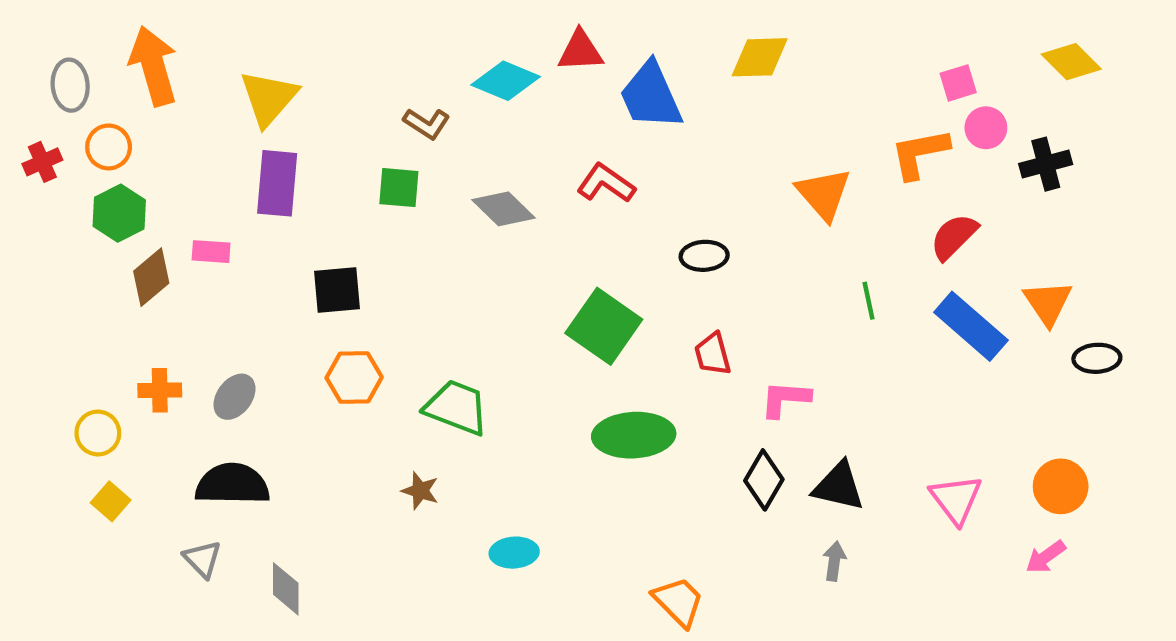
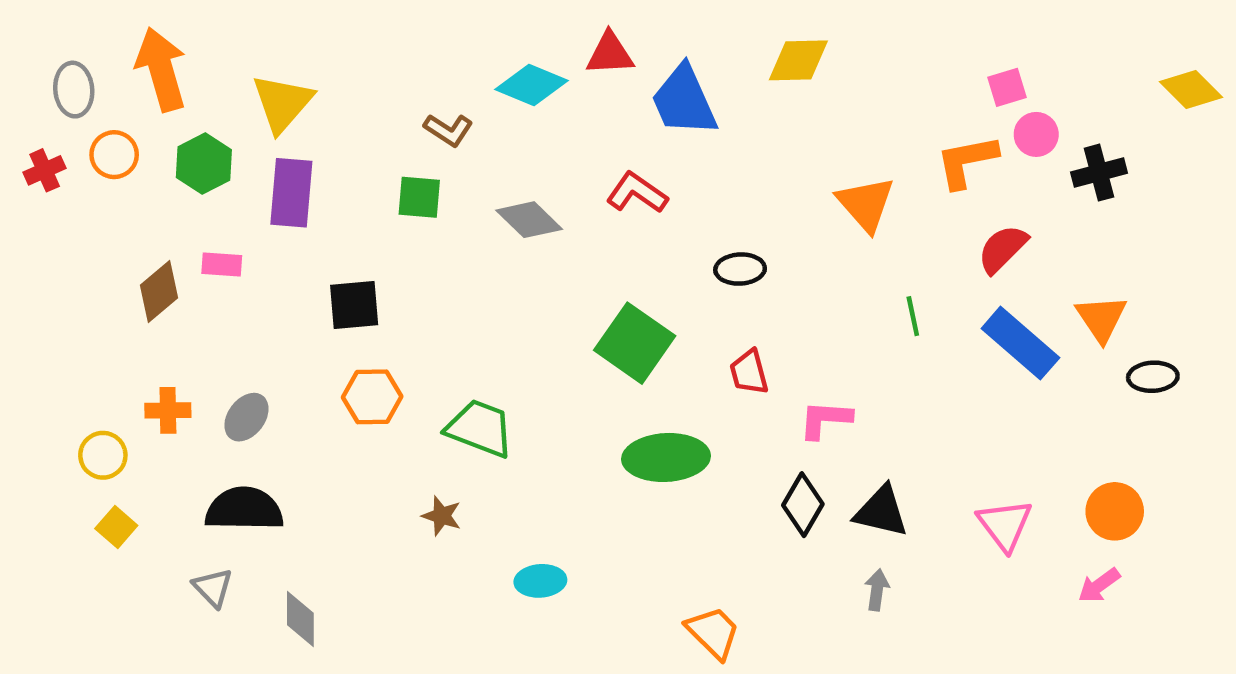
yellow diamond: (1071, 62) -> (1191, 90), moved
green hexagon: (119, 213) -> (204, 164), moved

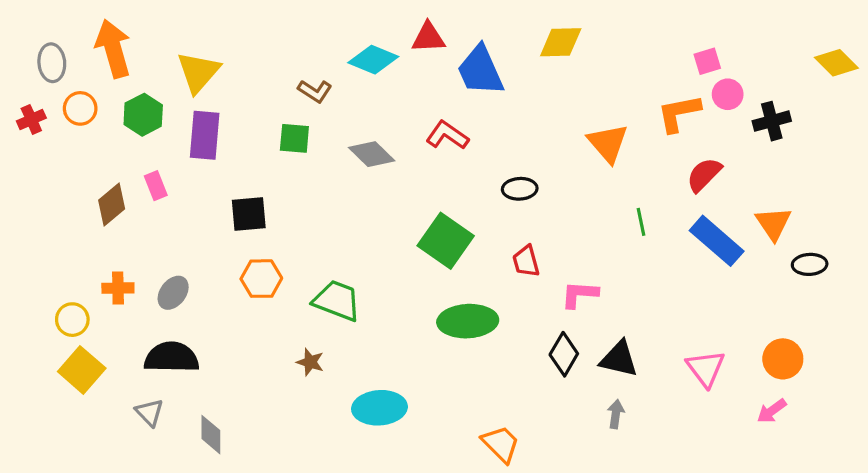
pink rectangle: (222, 265) -> (156, 186), turned 64
yellow square: (116, 527) -> (82, 370), size x1.6
cyan ellipse: (540, 581) -> (379, 408), size x1.5

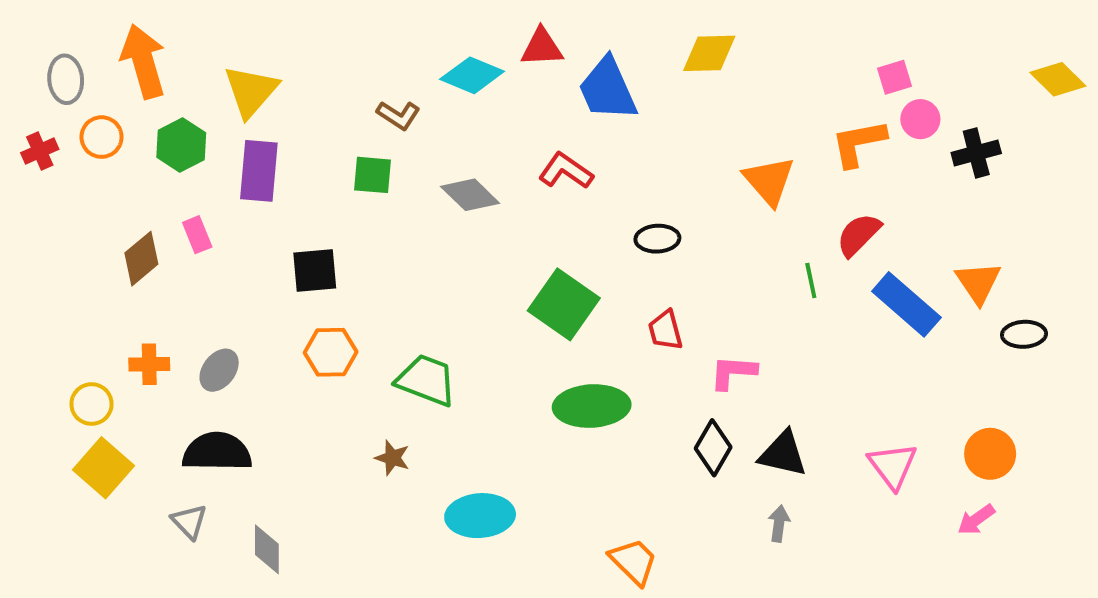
red semicircle: (704, 175) -> (859, 235), moved

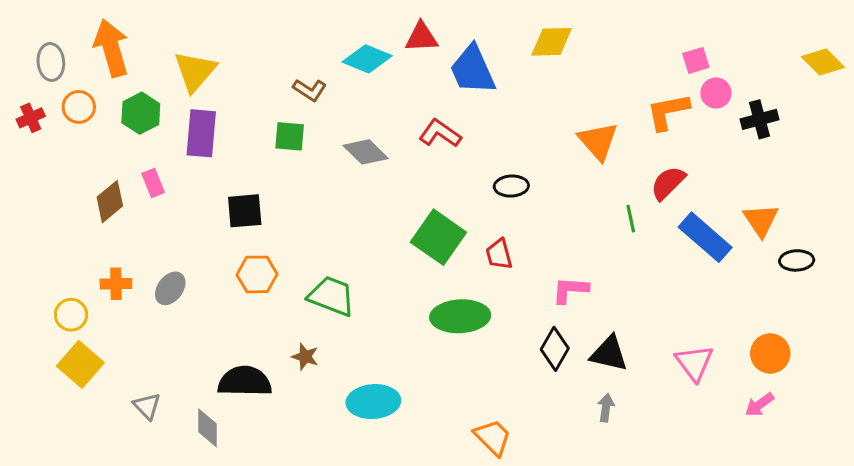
red trapezoid: (665, 330) -> (499, 254), moved
black semicircle: (217, 452) -> (245, 381), moved

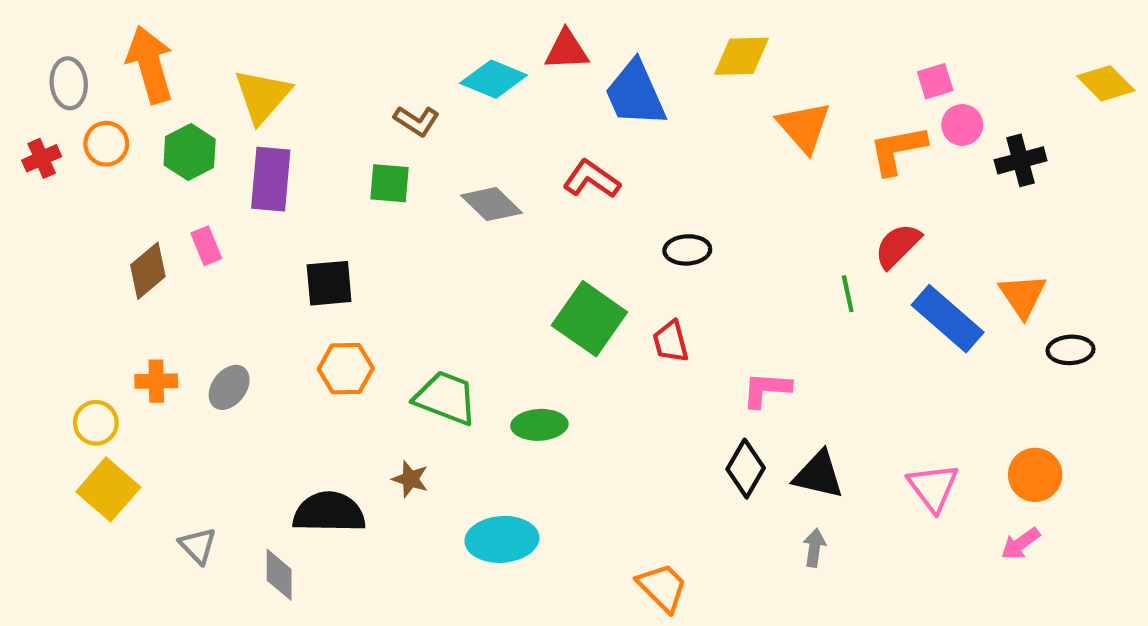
orange triangle: (598, 141) -> (804, 127), moved
green ellipse: (460, 316) -> (539, 425), moved, size x0.7

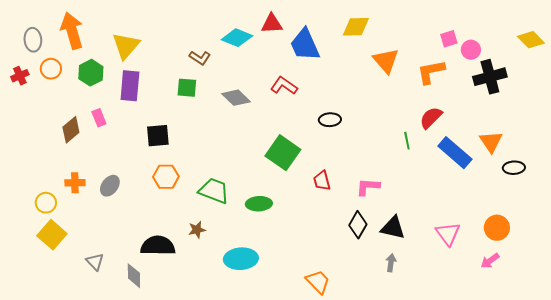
pink circle: (962, 125) -> (471, 50), moved
black cross: (1021, 160) -> (490, 77), size x1.4
red trapezoid: (671, 342) -> (322, 181), moved
brown star: (410, 479) -> (197, 230), turned -30

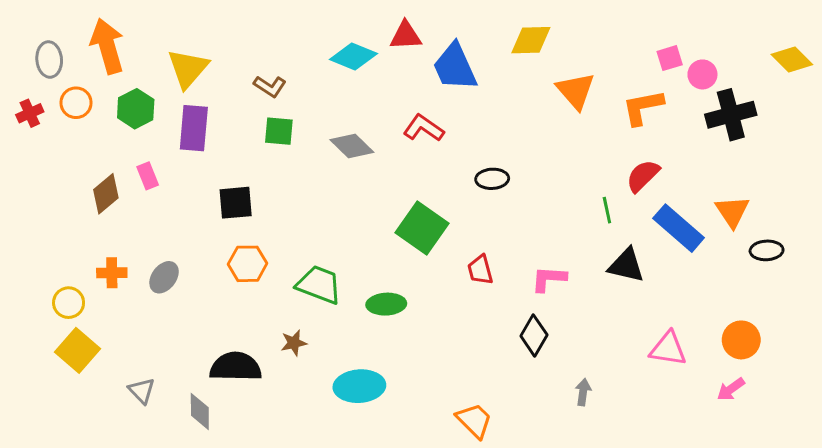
brown L-shape: (200, 58) -> (270, 86), moved
black triangle: (393, 228) -> (626, 265), moved
pink triangle: (448, 234) -> (668, 349), turned -44

